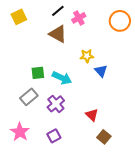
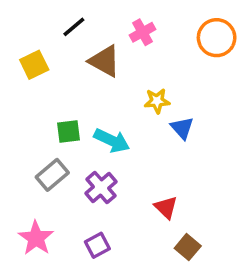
black line: (58, 11) -> (74, 27), moved
yellow square: (19, 17) -> (34, 65), moved

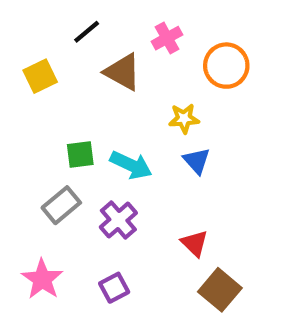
orange circle: (217, 38) -> (226, 66), moved
blue triangle: (182, 128) -> (197, 161), moved
brown square: (188, 247) -> (220, 290), size x1.4

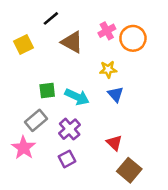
pink cross: (167, 38) -> (107, 31), moved
pink star: (42, 279) -> (24, 148), moved
purple square: (114, 288) -> (67, 159), moved

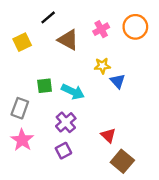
orange circle: (133, 38) -> (135, 27), moved
blue triangle: (116, 94) -> (118, 81), moved
gray rectangle: (36, 120) -> (20, 108), moved, turned -30

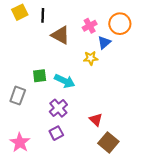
black line: (48, 17) -> (43, 15), turned -48
yellow square: (22, 42) -> (20, 12), moved
blue triangle: (118, 81) -> (104, 42), moved, turned 32
pink star: (22, 140) -> (20, 142), moved

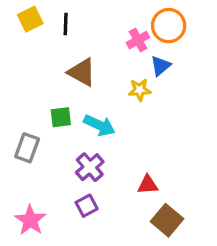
orange circle: (120, 24) -> (169, 26), moved
brown triangle: (60, 35) -> (82, 72), moved
red triangle: (96, 120) -> (148, 185), turned -48

